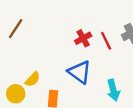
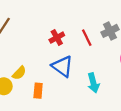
red cross: (83, 38) -> (57, 38), moved

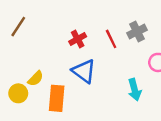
cyan arrow: (93, 83) -> (135, 90), moved
orange rectangle: (38, 91) -> (57, 98), size x1.5

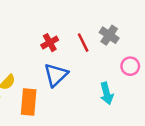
gray cross: (137, 32) -> (109, 35), turned -30
blue triangle: (84, 71) -> (56, 75), turned 40

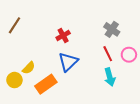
red line: (83, 43) -> (108, 54), moved
orange rectangle: (29, 102) -> (46, 84), turned 50

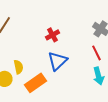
yellow semicircle: (29, 68) -> (18, 67), turned -56

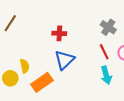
red cross: (52, 35) -> (59, 33), turned 32

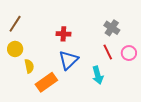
cyan arrow: (106, 75) -> (98, 75), moved
yellow circle: (10, 78) -> (15, 49), moved

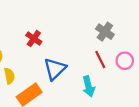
red cross: (63, 34) -> (34, 39), moved, turned 32

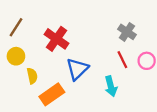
red cross: (34, 39) -> (56, 39), size x1.5

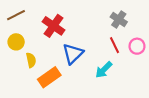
brown line: (16, 27) -> (16, 15), turned 30
cyan arrow: (111, 86) -> (104, 70), turned 60

